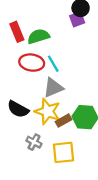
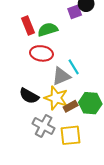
purple square: (77, 19) -> (75, 12), moved
cyan line: (53, 64) -> (74, 67), moved
gray cross: (34, 142) -> (44, 126), size x1.5

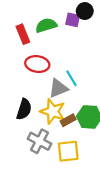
purple square: (75, 12) -> (73, 20), turned 32
green semicircle: (48, 30) -> (46, 25), moved
black semicircle: (29, 96) -> (24, 109), turned -102

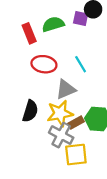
cyan line: (71, 78) -> (81, 64), moved
yellow star: (53, 111) -> (60, 113), turned -30
gray cross: (39, 141) -> (61, 135), moved

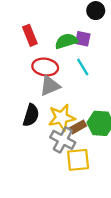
purple square: (81, 18) -> (83, 39), moved
green semicircle: (53, 24) -> (66, 41), moved
gray triangle: (66, 89) -> (50, 86), moved

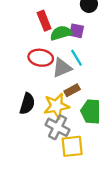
red rectangle: (30, 35) -> (44, 21), moved
gray triangle: (50, 86) -> (62, 68), moved
brown rectangle: (78, 127) -> (72, 90), moved

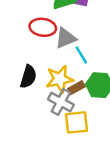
cyan line: (77, 58) -> (81, 55), moved
brown rectangle: (72, 90) -> (76, 88), moved

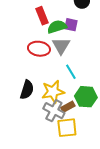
gray triangle: (66, 38) -> (61, 46), moved, turned -36
brown rectangle: (76, 88) -> (68, 107), moved

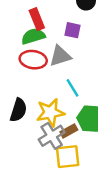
green semicircle: (57, 27) -> (33, 36), moved
gray triangle: (61, 46) -> (60, 56), turned 42
gray cross: (54, 111) -> (52, 136), turned 30

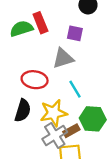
green semicircle: (33, 36) -> (21, 29), moved
red ellipse: (33, 60) -> (35, 80), moved

